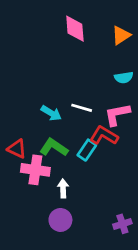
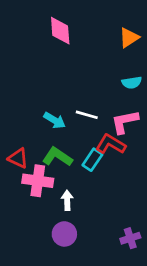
pink diamond: (75, 29) -> (60, 31), moved

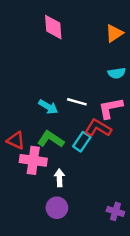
purple cross: (130, 238) -> (115, 211), turned 35

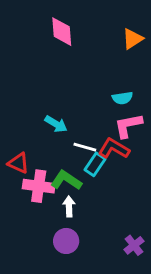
cyan semicircle: (117, 73) -> (122, 98), moved
white line: (77, 102) -> (85, 147), moved
green L-shape: (51, 139) -> (66, 180), moved
purple cross: (115, 211) -> (134, 245), turned 35

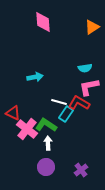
cyan arrow: (56, 124) -> (35, 77), moved, turned -42
pink cross: (39, 186) -> (27, 129), turned 30
purple cross: (134, 245) -> (81, 170), moved

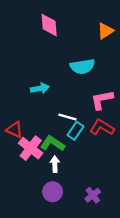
cyan semicircle: (85, 68) -> (82, 66), moved, size x1.5
red L-shape: (79, 103) -> (102, 127), moved

